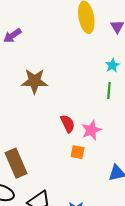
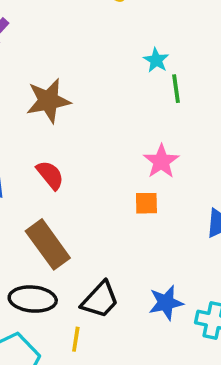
cyan star: (112, 65) -> (156, 60), moved
red semicircle: (68, 124) -> (50, 175), moved

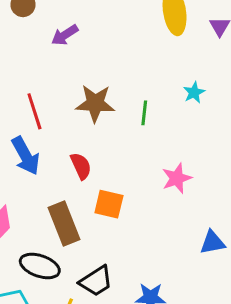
green line: (176, 89) -> (144, 113), moved
orange square: (146, 203) -> (109, 204), moved, size x1.4

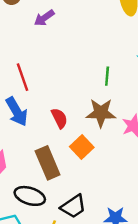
brown star: (95, 103) -> (101, 113), moved
orange square: (109, 204) -> (82, 147), turned 35

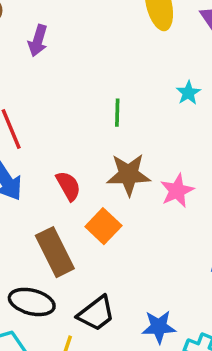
purple arrow: (44, 18) -> (38, 41), turned -36
green line: (107, 76) -> (117, 113), moved

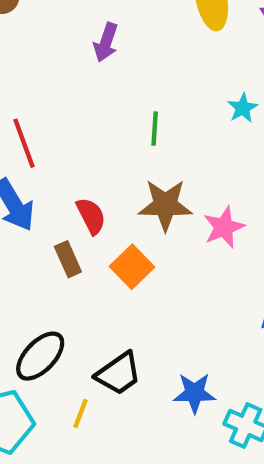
purple arrow: (38, 41) -> (106, 42), moved
brown rectangle: (55, 252) -> (68, 259), moved, size x0.6
black ellipse: (32, 302) -> (40, 356), turned -63

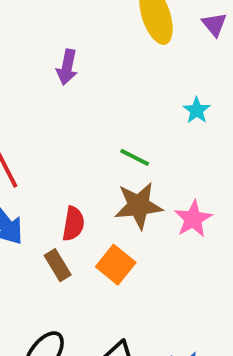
green line: (155, 129) -> (135, 157), moved, turned -60
red semicircle: (91, 216) -> (73, 224), turned 44

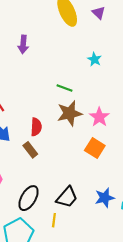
orange square: (116, 265) -> (95, 148), moved

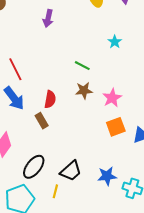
brown star: (70, 113) -> (84, 91), size x0.7
orange square: (95, 148) -> (116, 127), moved, turned 30

